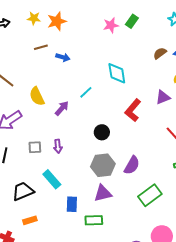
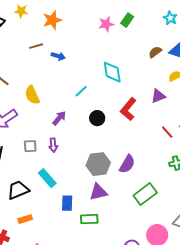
yellow star: (34, 18) -> (21, 11), moved
purple arrow: (62, 108) -> (59, 118), moved
black circle: (102, 132) -> (97, 118), moved

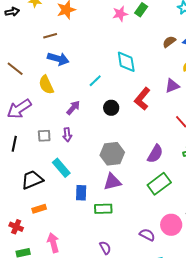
blue arrow: (58, 56) -> (58, 59), moved, size x1.5
purple semicircle: (127, 164) -> (155, 154), moved

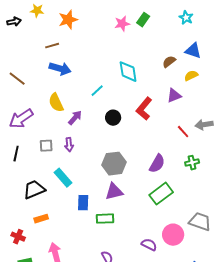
brown semicircle: (169, 42) -> (169, 62), moved
yellow semicircle: (46, 85) -> (56, 103), moved

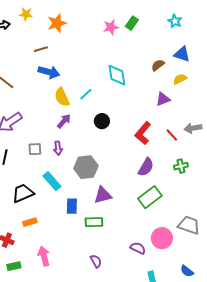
yellow semicircle: (56, 103) -> (62, 97), moved
red L-shape: (144, 109) -> (143, 133), moved
gray hexagon: (114, 164) -> (86, 167), moved

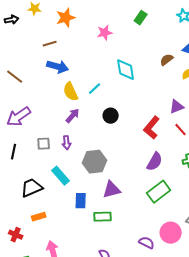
pink star: (111, 27) -> (105, 33), moved
purple triangle: (163, 99) -> (177, 107), moved

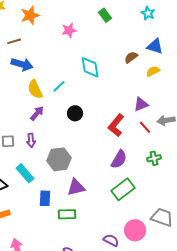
green rectangle: (141, 18) -> (105, 15), turned -72

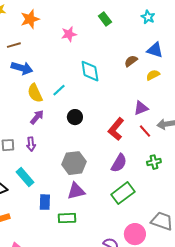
gray hexagon: (59, 159) -> (74, 163), moved

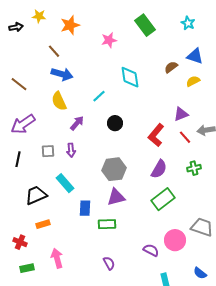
green rectangle: (105, 19) -> (145, 25), size x1.5
brown line: (14, 45) -> (54, 51), turned 64
yellow semicircle: (35, 93) -> (59, 101), moved

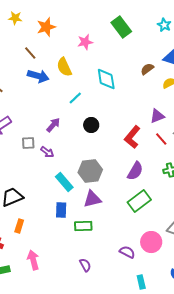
yellow semicircle: (59, 101) -> (64, 67), moved
purple arrow: (71, 150) -> (47, 152), turned -48
gray square: (48, 151) -> (28, 143), moved
cyan rectangle: (65, 183) -> (64, 182), moved
orange rectangle: (43, 224) -> (19, 226), turned -56

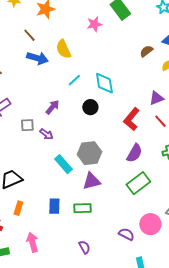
pink star: (85, 42) -> (94, 24), moved
cyan diamond: (106, 79) -> (104, 83), moved
blue rectangle: (61, 210) -> (54, 206), moved

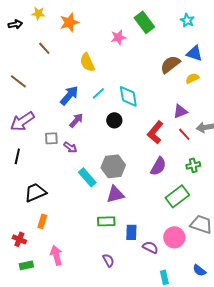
brown line: (29, 35) -> (44, 48), moved
brown semicircle: (146, 51) -> (170, 64), size x1.5
blue arrow: (37, 58) -> (69, 95), moved, turned -65
green rectangle: (138, 183) -> (177, 196), moved
blue rectangle: (54, 206) -> (131, 232), moved

